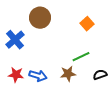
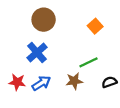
blue cross: (15, 40) -> (37, 53), moved
blue arrow: (38, 76) -> (41, 83), turned -48

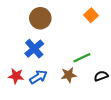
orange square: (95, 26) -> (91, 15), moved

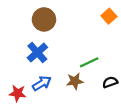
orange square: (91, 15) -> (109, 16), moved
red star: (16, 76) -> (18, 93), moved

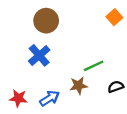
blue arrow: (42, 83) -> (50, 98), moved

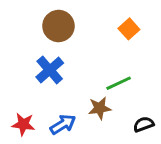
orange square: (114, 17) -> (129, 29), moved
black semicircle: (116, 87) -> (144, 124), moved

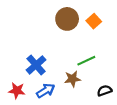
brown circle: (58, 26) -> (67, 19), moved
blue cross: (50, 70) -> (36, 65), moved

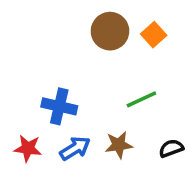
blue cross: (36, 65) -> (59, 106), turned -36
brown star: (72, 79) -> (119, 145), moved

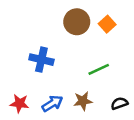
blue cross: (59, 106) -> (41, 60), moved

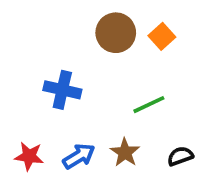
brown star: (83, 101) -> (125, 152), turned -30

